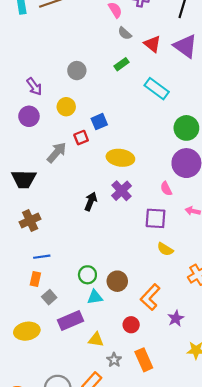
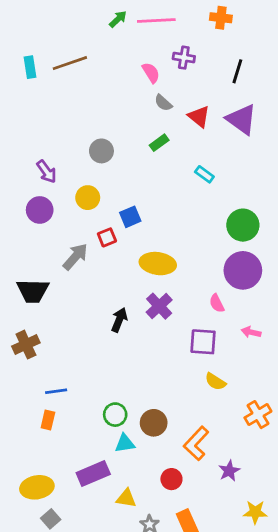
cyan rectangle: (157, 89) -> (204, 174), size x0.6
brown cross: (30, 221) -> (26, 345), moved
gray square: (49, 297) -> (51, 519), moved

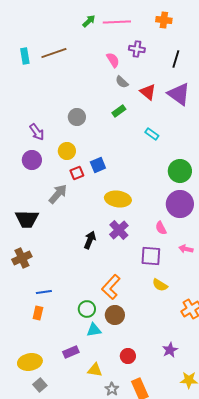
red square: (107, 237) -> (77, 173), moved
orange L-shape: (196, 443) -> (111, 287), moved
purple rectangle: (93, 474) -> (71, 352), size x0.7

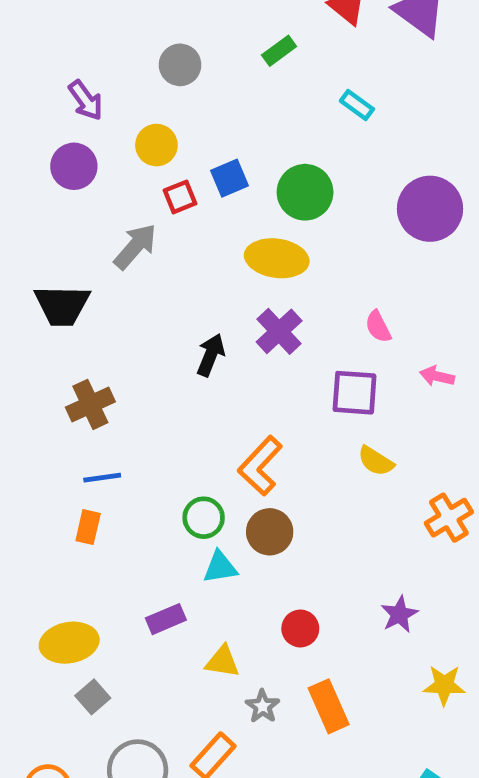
green circle: (180, 171) -> (305, 192), moved
purple circle: (180, 204) -> (430, 209), moved
brown cross: (22, 258) -> (90, 404), moved

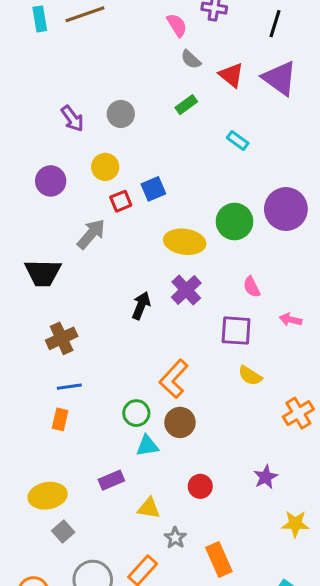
purple arrow: (86, 100) -> (72, 119), moved
green circle: (305, 192) -> (234, 221), moved
orange rectangle: (329, 706) -> (219, 560), moved

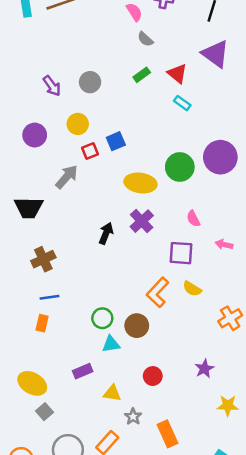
red triangle: (231, 75) -> (177, 74), moved
orange L-shape: (174, 379) -> (158, 292), moved
yellow ellipse: (48, 496) -> (32, 383), turned 40

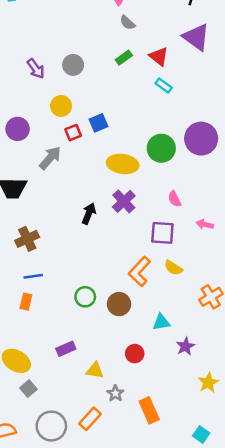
purple circle: (35, 135) -> (18, 129), moved
cyan triangle: (111, 344) -> (161, 322), moved
yellow star: (228, 406) -> (208, 383), turned -30

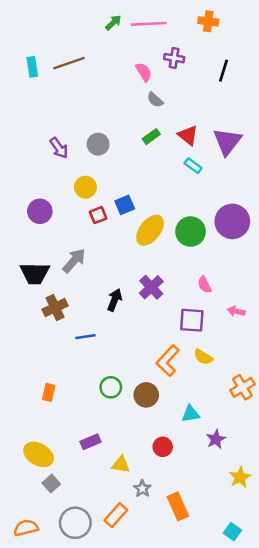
purple triangle: (196, 37) -> (227, 142), moved, turned 32
gray arrow: (50, 158) -> (74, 261), moved
yellow ellipse: (123, 164) -> (150, 230), moved, turned -60
brown cross: (27, 239) -> (55, 308), moved
blue line: (33, 276) -> (85, 337), moved

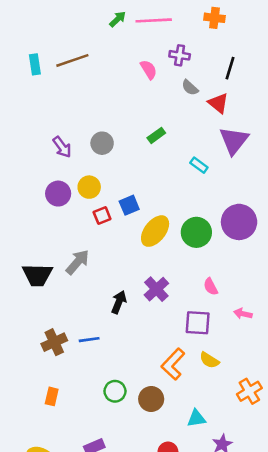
gray semicircle: (155, 100) -> (190, 88), moved
red triangle: (188, 135) -> (218, 103), moved
purple circle: (40, 211) -> (58, 194), moved
brown cross: (55, 308) -> (54, 342), moved

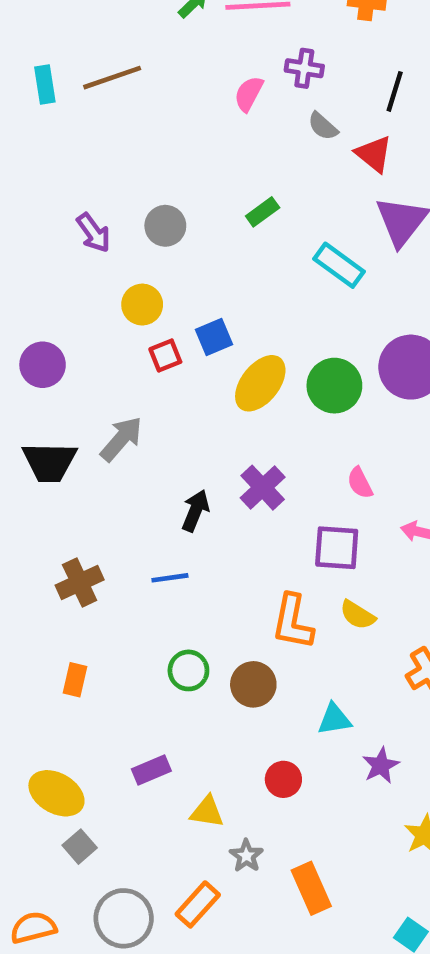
pink semicircle: (149, 70) -> (249, 94), turned -120
cyan rectangle: (199, 165) -> (339, 265), size x1.5
purple circle: (58, 194) -> (43, 365), moved
blue line: (89, 340) -> (170, 578), moved
orange L-shape: (173, 364) -> (293, 622), turned -32

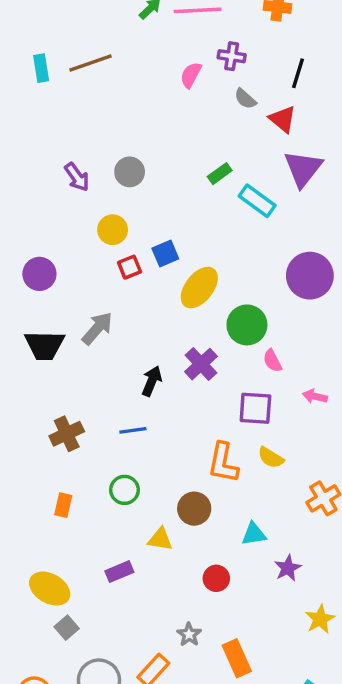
green rectangle: (263, 212) -> (220, 174), moved
green circle: (334, 386) -> (247, 325), moved
green circle: (188, 670) -> (124, 490), moved
yellow triangle: (207, 812) -> (160, 539), moved

